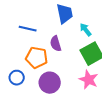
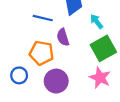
blue line: (28, 29) -> (43, 18), moved

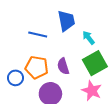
purple semicircle: (63, 37) -> (63, 66), moved
blue circle: (19, 75) -> (15, 78), moved

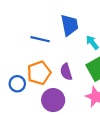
orange pentagon: (37, 67) -> (39, 73), turned -30

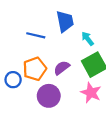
purple semicircle: (66, 72) -> (62, 68), turned 70

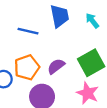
cyan arrow: (88, 39) -> (92, 21), moved

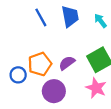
blue line: (28, 31) -> (41, 17), moved, turned 48

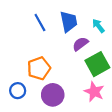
purple semicircle: (67, 63) -> (80, 44), moved
blue circle: (18, 75) -> (18, 91), moved

